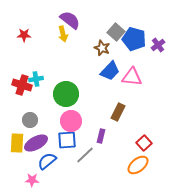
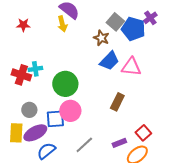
purple cross: (158, 45) -> (150, 18), moved
purple rectangle: (101, 136) -> (119, 143), moved, turned 56
blue square: (67, 140) -> (55, 119), moved

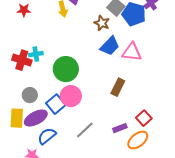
blue square: (55, 119) -> (56, 104), turned -36

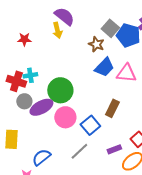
red star: (24, 10) -> (24, 39), moved
gray circle: (30, 95) -> (24, 101), moved
blue square: (56, 104) -> (90, 125), moved
purple ellipse: (36, 118) -> (41, 107), moved

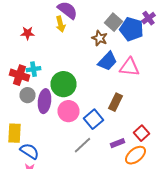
purple ellipse: (41, 107) -> (44, 101), turned -55
blue semicircle: (41, 157) -> (30, 151), moved, turned 72

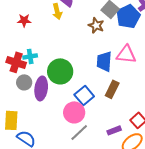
blue pentagon: (132, 29) -> (128, 16), turned 30
blue trapezoid: (108, 61) -> (104, 61), moved, turned 140
pink circle: (68, 111) -> (74, 112), moved
blue square: (94, 119) -> (84, 95), moved

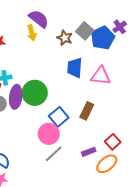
brown star: (96, 25) -> (65, 38), moved
blue trapezoid: (104, 61) -> (75, 68), moved
purple ellipse: (41, 88) -> (16, 97), moved

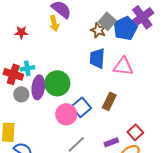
purple cross: (120, 27) -> (142, 17), size x1.6
brown star: (65, 38) -> (98, 30), moved
pink circle: (49, 134) -> (66, 114), moved

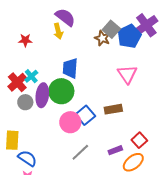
blue trapezoid: (97, 58) -> (70, 68), moved
pink triangle: (123, 66) -> (127, 74), turned 50
cyan cross: (27, 68) -> (31, 76), turned -32
red cross: (13, 74) -> (17, 82), turned 30
brown rectangle: (109, 101) -> (113, 109), turned 54

